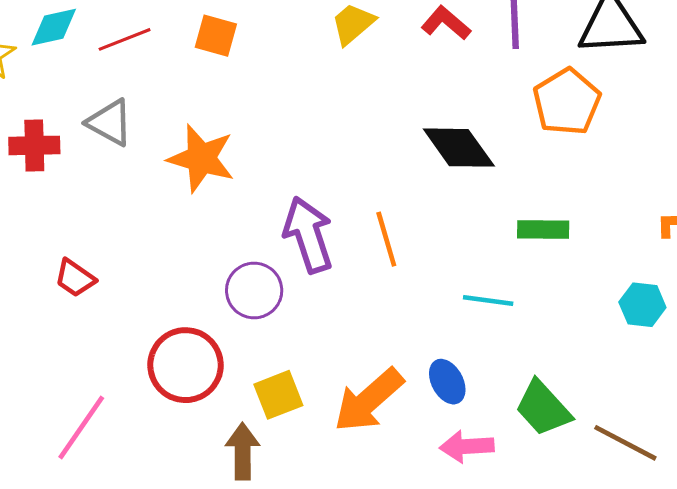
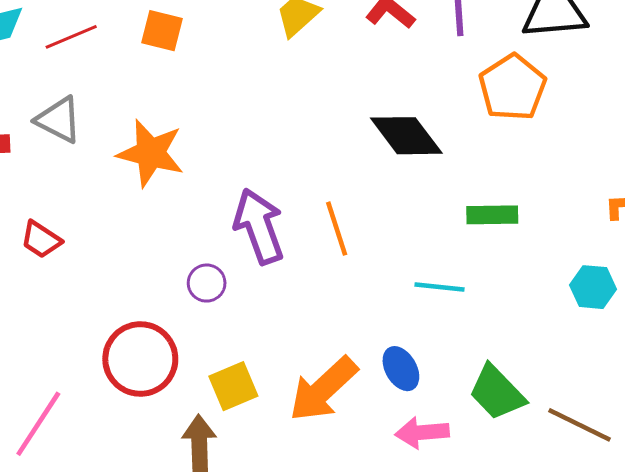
red trapezoid: (75, 278) -> (41, 240), moved
purple circle: (254, 290) -> (207, 283), size x0.7

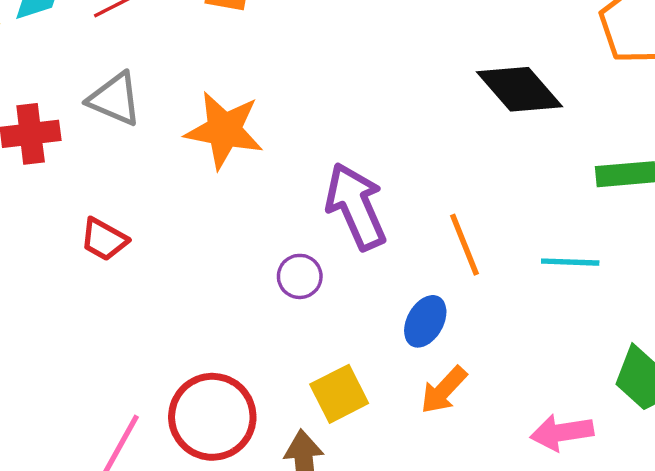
orange line: (337, 229) -> (464, 245), moved
red circle: (140, 359) -> (212, 417), moved
blue ellipse: (401, 369) -> (425, 321), moved, turned 63
orange arrow: (323, 389) -> (444, 390), size x0.6

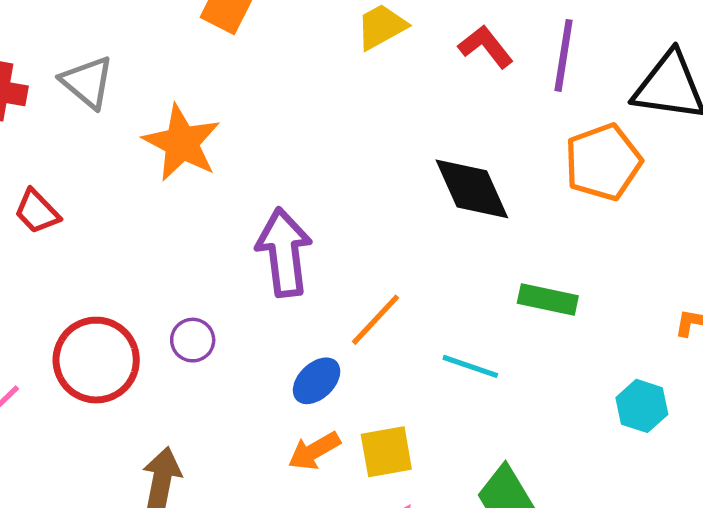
orange line: (464, 245) -> (376, 320), turned 48
purple circle: (300, 276) -> (193, 340), moved
yellow square: (339, 394) -> (386, 452), moved
red circle: (212, 417) -> (96, 360), moved

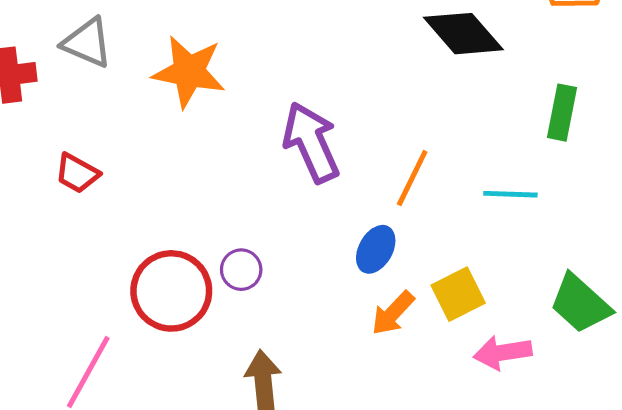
green rectangle: (548, 299) -> (562, 113), turned -74
purple circle: (193, 340) -> (241, 270), moved

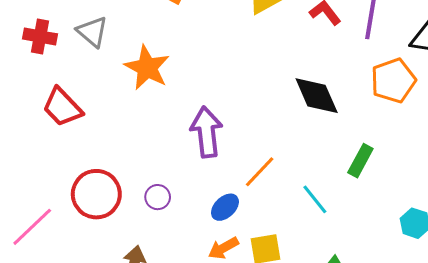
red trapezoid: (77, 173) -> (62, 107), size x1.5
cyan line: (510, 194) -> (315, 199), turned 32
purple circle: (241, 270) -> (158, 197), moved

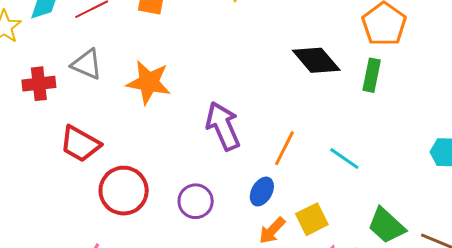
green rectangle: (360, 161) -> (372, 75), moved
red circle: (96, 194) -> (124, 191), moved
purple circle: (158, 197) -> (196, 201), size x1.4

